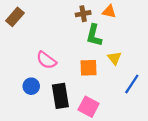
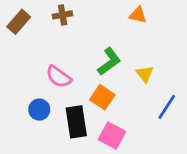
brown cross: (83, 14) -> (63, 15), moved
green L-shape: (94, 35) -> (109, 62), moved, turned -140
orange square: (89, 68) -> (102, 97), moved, turned 36

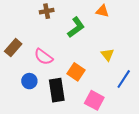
brown rectangle: (19, 22) -> (13, 48), moved
green L-shape: (109, 62) -> (76, 27), moved
pink square: (112, 136) -> (94, 100), moved

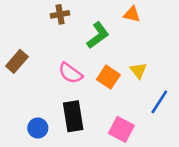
pink semicircle: (44, 57) -> (70, 73), moved
orange square: (76, 72) -> (108, 77), moved
blue circle: (29, 81) -> (38, 128), moved

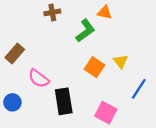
orange triangle: (132, 14) -> (105, 12), moved
pink semicircle: (70, 73) -> (39, 78), moved
blue circle: (38, 128) -> (12, 102), moved

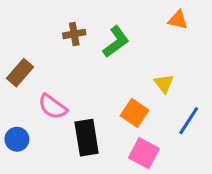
brown cross: (52, 12) -> (74, 34), moved
orange triangle: (105, 12) -> (178, 20), moved
orange square: (94, 67) -> (135, 113), moved

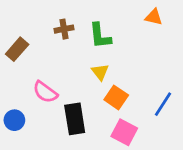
green L-shape: (116, 42) -> (100, 36), turned 120
brown rectangle: (20, 73) -> (17, 49), moved
yellow triangle: (164, 83) -> (100, 72), moved

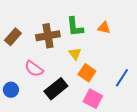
orange triangle: (154, 17) -> (104, 28), moved
brown cross: (64, 29) -> (48, 36), moved, size x1.6
black rectangle: (75, 119) -> (56, 89), turned 60

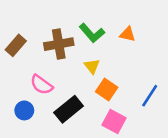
green L-shape: (75, 27) -> (92, 33), turned -35
blue circle: (11, 90) -> (24, 110), moved

